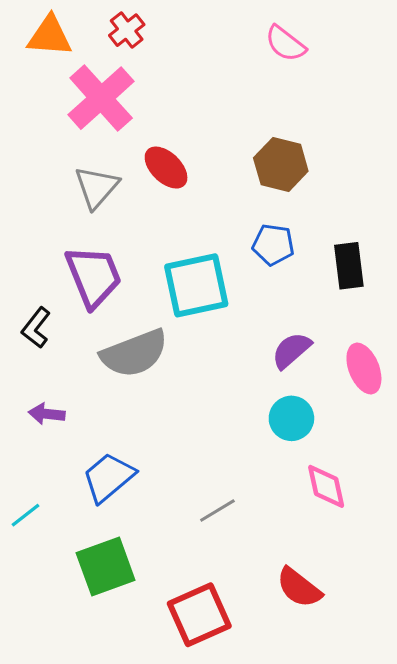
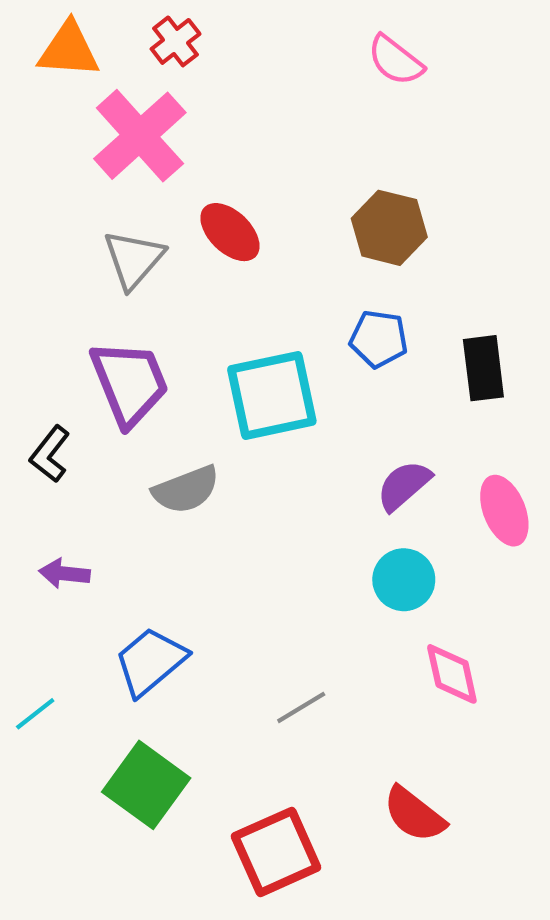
gray semicircle: (134, 353) -> (186, 490), size x0.7
green square: (106, 566) -> (146, 785), turned -34

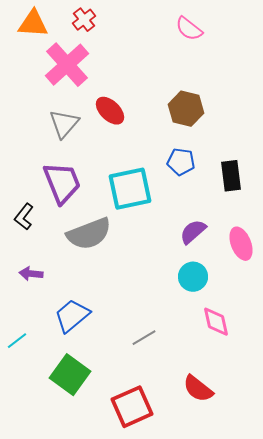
gray semicircle: (186, 490) -> (89, 234), size x1.4

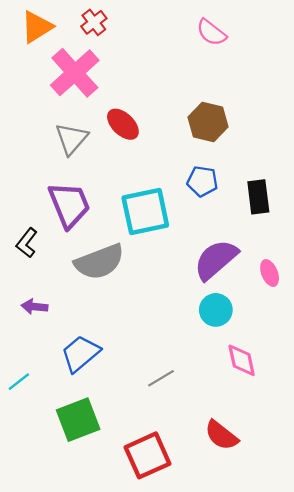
orange triangle: (33, 24) -> (37, 27), turned -36
purple semicircle: (193, 232) -> (216, 260), size x1.5
pink ellipse: (241, 244) -> (270, 273), size x0.7
green square: (70, 375) -> (78, 420), turned 33

